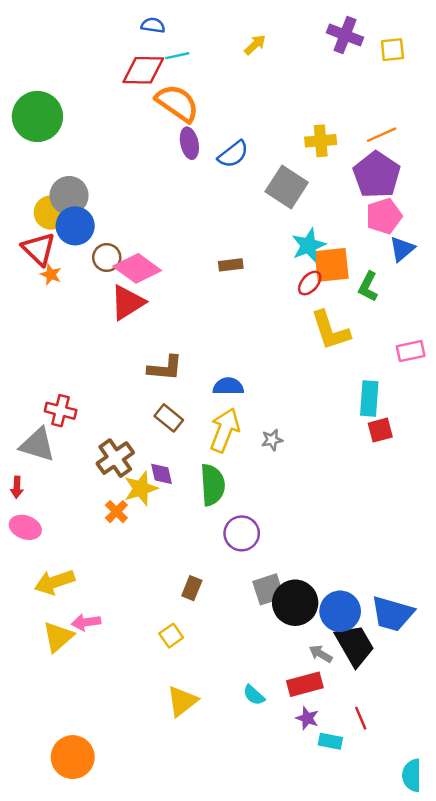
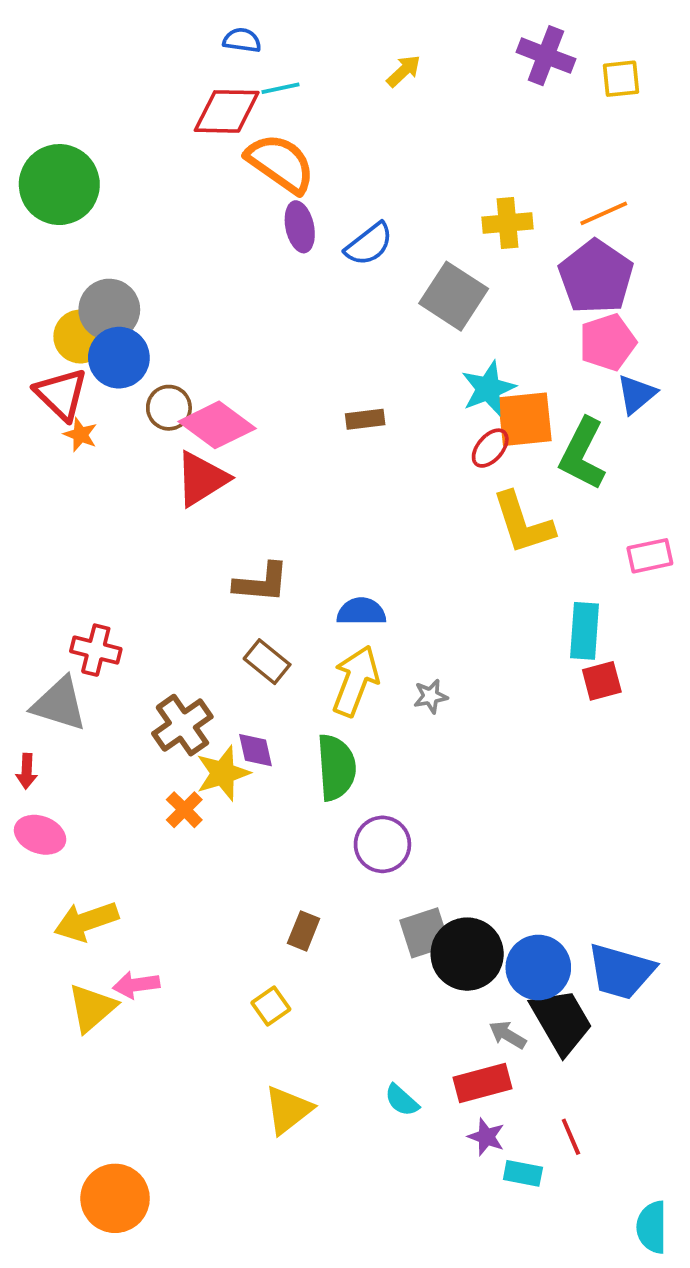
green L-shape: (368, 287) -> (583, 454), size x1.5

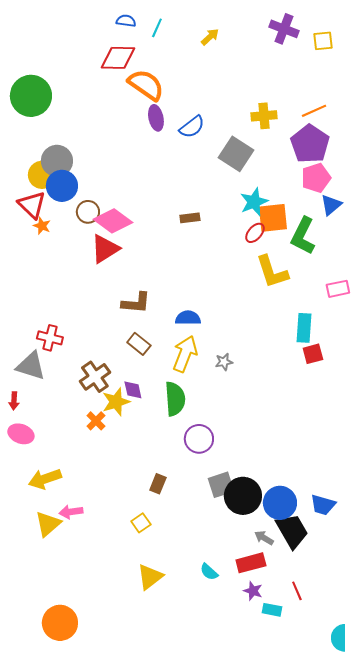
cyan line: (280, 88) -> (157, 28), moved, turned -54
blue trapezoid: (621, 971) -> (323, 505), size x0.7

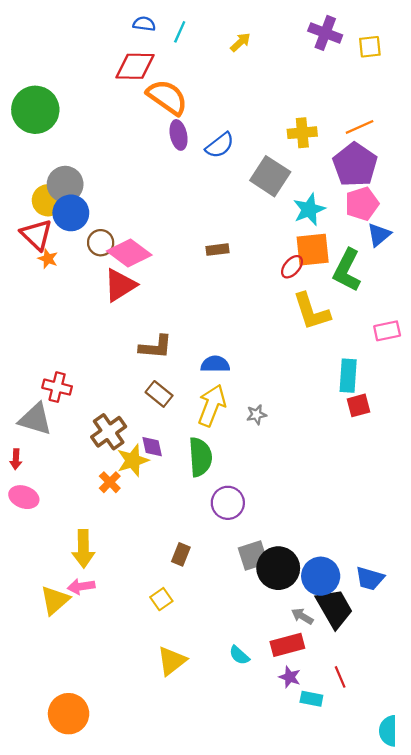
cyan star: (254, 202) -> (309, 209), moved
yellow arrow: (45, 479) -> (83, 549), moved, turned -72

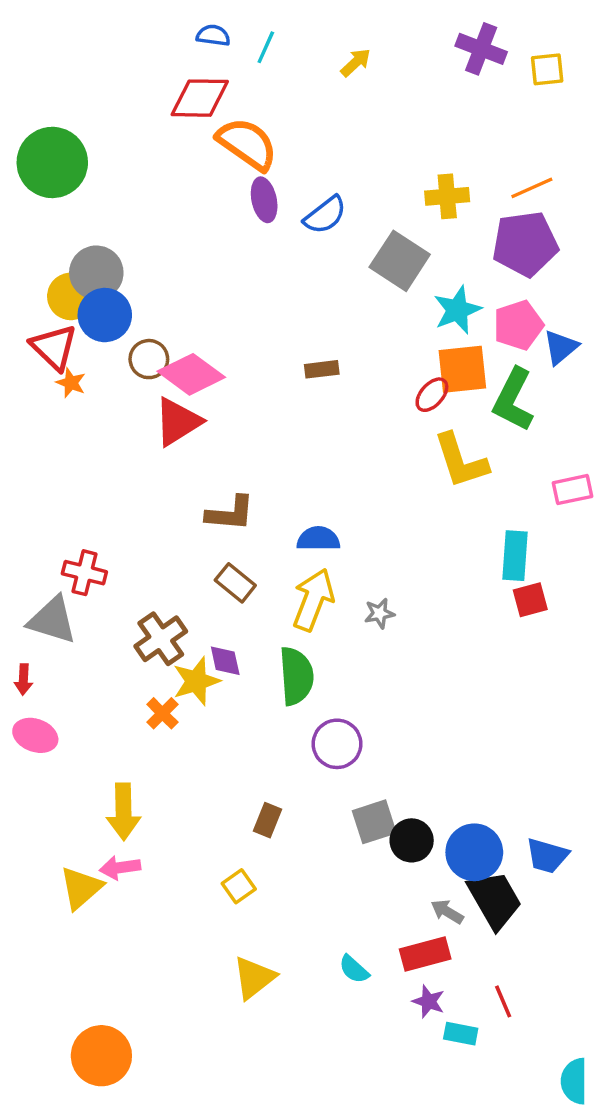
purple pentagon: (355, 165) -> (525, 244), turned 30
pink pentagon: (362, 204) -> (518, 325), moved
black circle: (278, 568) -> (412, 840), size x0.7

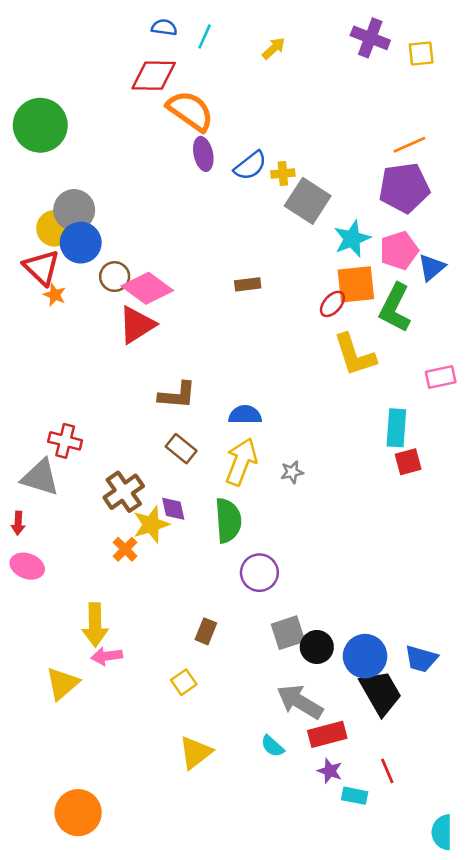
yellow cross: (447, 196) -> (283, 173), moved, size x0.7
pink arrow: (120, 868) -> (107, 656), moved
gray arrow: (447, 912) -> (300, 702), moved, size x1.8

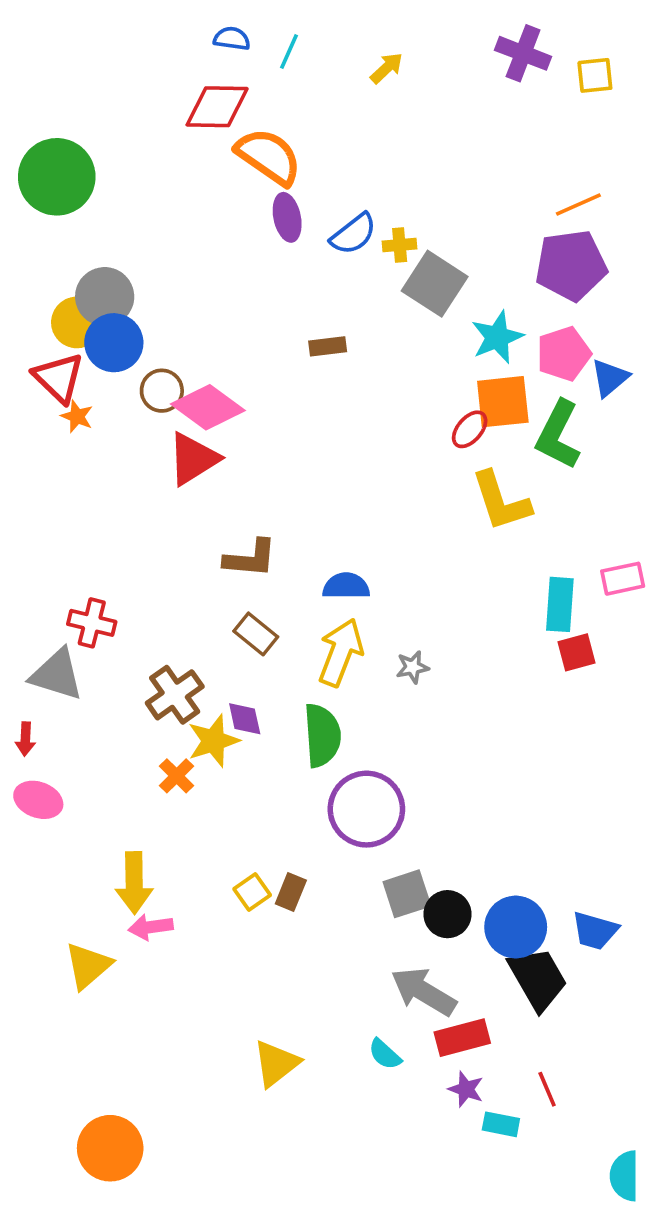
brown rectangle: (248, 284) -> (328, 346), moved
pink rectangle: (441, 377) -> (623, 579), moved
purple circle: (259, 573) -> (366, 809), size x1.4
yellow square: (184, 682) -> (252, 892), moved

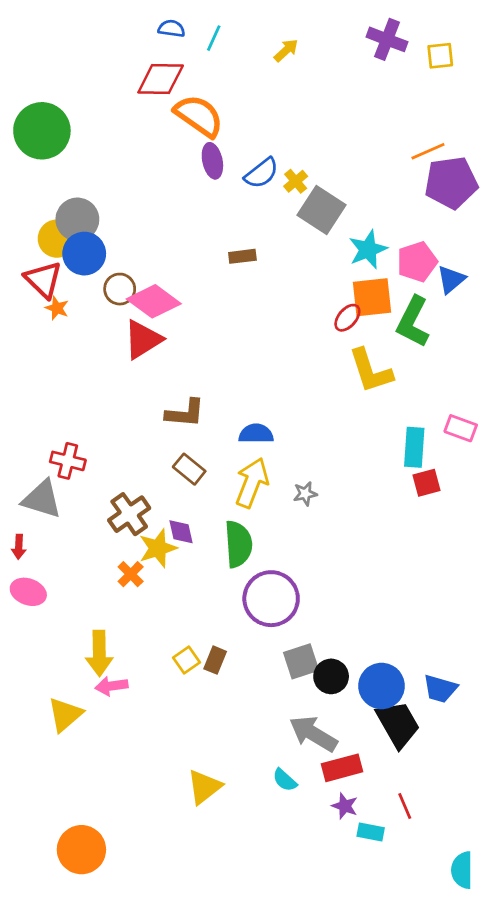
yellow cross: (400, 245) -> (296, 181), turned -35
purple pentagon: (571, 265) -> (451, 183), moved
pink rectangle: (623, 579) -> (461, 428), turned 32

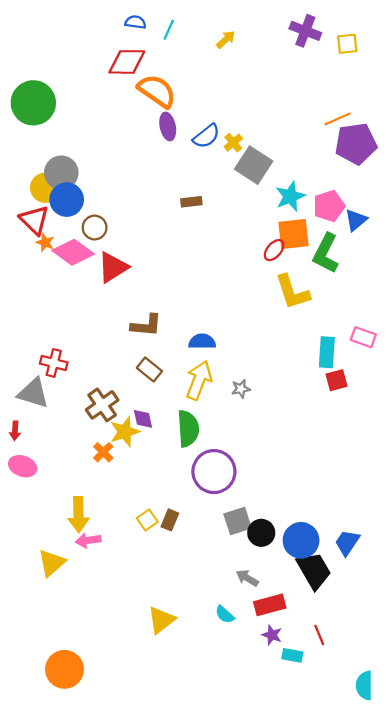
pink diamond: (154, 301) -> (73, 252), moved
blue trapezoid: (440, 689) -> (347, 543), turned 108
gray arrow: (313, 734) -> (247, 578), size x0.6

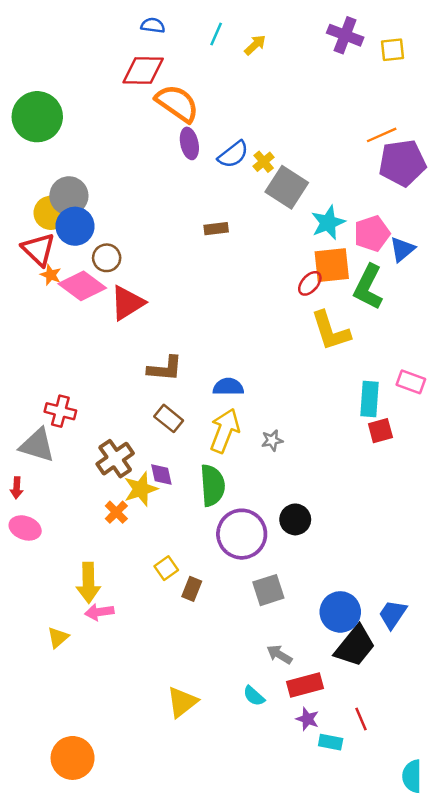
cyan line: (169, 30) -> (216, 34), moved
yellow square: (147, 520) -> (166, 568), moved
black circle: (261, 533) -> (295, 519), moved
yellow triangle: (52, 563) -> (58, 637), size x0.7
black trapezoid: (314, 570) -> (355, 646), turned 69

